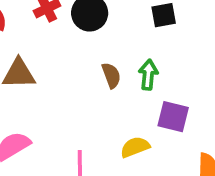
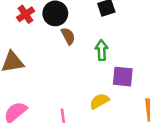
brown semicircle: (111, 75) -> (68, 36), moved

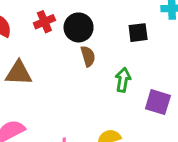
purple square: (123, 77) -> (158, 102), moved

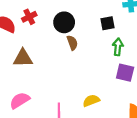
red cross: (44, 22) -> (29, 17), moved
green arrow: (123, 80) -> (118, 47), moved

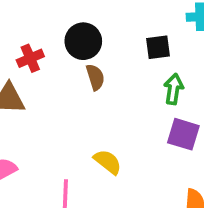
red cross: (29, 17) -> (30, 58), moved
yellow semicircle: (91, 101) -> (108, 162), moved, turned 56

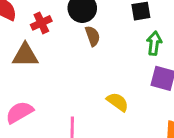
yellow semicircle: (108, 162) -> (118, 102), moved

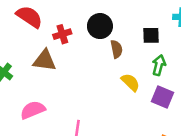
brown semicircle: (93, 36) -> (117, 49), moved
yellow semicircle: (118, 102) -> (130, 82), moved

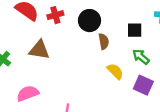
red cross: (62, 34) -> (55, 15), moved
green arrow: (159, 65) -> (141, 57), turned -66

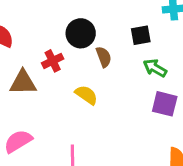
red cross: (55, 15) -> (53, 61), moved
yellow semicircle: (115, 71) -> (86, 95), moved

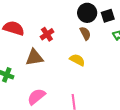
black circle: (81, 33) -> (87, 13), moved
red cross: (53, 61) -> (47, 34), moved

